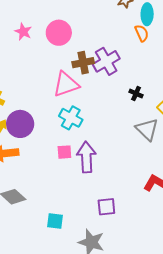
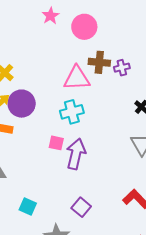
purple cross: (106, 61) -> (122, 68), size x0.6
cyan cross: (71, 118) -> (72, 112), turned 30
purple square: (106, 207) -> (81, 207), turned 30

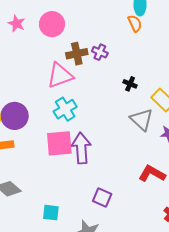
purple cross: (122, 68) -> (100, 52), turned -35
pink square: (56, 143) -> (59, 143), size x1.8

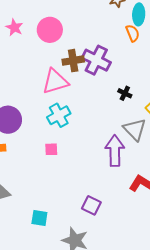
purple cross: (100, 52) -> (96, 60), size x1.8
pink square: (59, 143) -> (51, 149), size x0.5
purple arrow: (81, 148) -> (115, 151), moved

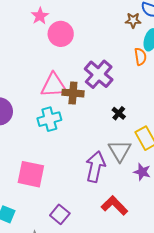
pink star: (14, 28) -> (40, 16), moved
brown cross: (73, 61) -> (73, 93), moved
pink square: (51, 149) -> (31, 174), moved, size x2.0

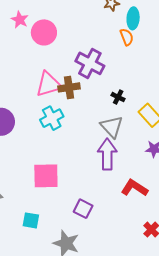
gray triangle: (120, 151) -> (112, 127), moved

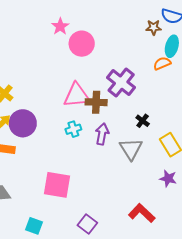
orange semicircle: (127, 37) -> (162, 63), turned -102
cyan cross: (52, 118) -> (73, 129), size x0.7
purple arrow: (107, 154) -> (102, 134), moved, size x0.7

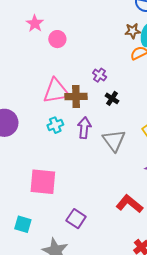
brown star: (154, 27) -> (133, 31), moved
pink circle: (82, 44) -> (57, 39), size x0.7
purple cross: (121, 83) -> (100, 75), size x0.5
black cross: (143, 121) -> (112, 98), moved

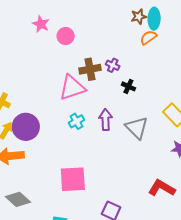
brown cross: (76, 97) -> (90, 69), moved

